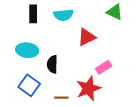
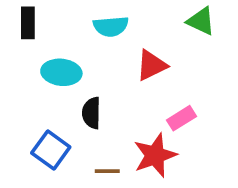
black rectangle: (33, 14) -> (28, 23), moved
cyan ellipse: (27, 50) -> (61, 72), moved

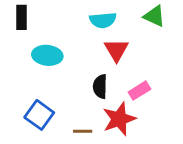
cyan semicircle: (111, 26) -> (103, 20), moved
red triangle: (151, 65) -> (116, 50), turned -35
black semicircle: (91, 113) -> (100, 87), moved

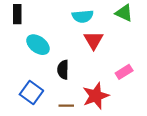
cyan ellipse: (47, 55) -> (38, 45), turned 30
black semicircle: (100, 87) -> (63, 70), moved
pink rectangle: (139, 91) -> (124, 72), moved

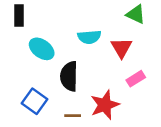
cyan semicircle: (83, 16) -> (89, 37), moved
red triangle: (94, 40) -> (121, 48), moved
black semicircle: (63, 70) -> (69, 76), size x1.4

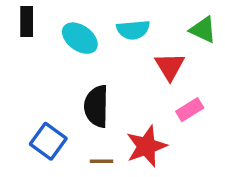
green triangle: (136, 14) -> (203, 30), moved
cyan semicircle: (89, 37) -> (133, 30), moved
cyan ellipse: (42, 49) -> (80, 38), moved

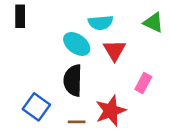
cyan ellipse: (80, 38) -> (77, 44), moved
red triangle: (170, 66) -> (114, 50), moved
pink rectangle: (190, 110) -> (143, 83), turned -30

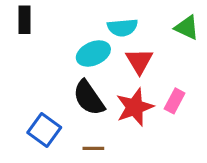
cyan ellipse: (77, 44) -> (93, 53), turned -60
black semicircle: (73, 80) -> (89, 98), turned -36
red star: (111, 111) -> (135, 107), moved

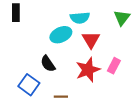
green triangle: (187, 27) -> (122, 18), turned 42
black semicircle: (89, 98) -> (48, 64), moved, size x0.7

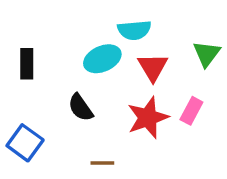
black rectangle: (16, 13) -> (27, 64), moved
green triangle: (122, 18) -> (207, 54), moved
blue square: (29, 85) -> (25, 143), moved

